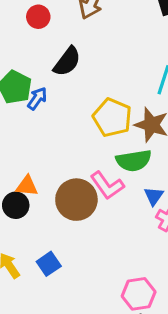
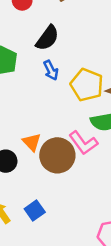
blue arrow: (37, 98) -> (51, 70), moved, turned 120
orange triangle: (27, 186) -> (32, 142), moved, turned 42

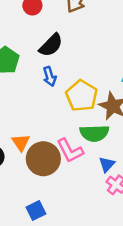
blue square: (35, 210) -> (36, 211), moved

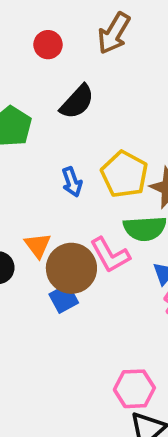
blue arrow: (50, 76) -> (72, 182), moved
blue square: (36, 211) -> (64, 298), moved

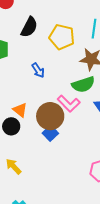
yellow pentagon: (124, 174) -> (62, 37), moved
orange triangle: (38, 245) -> (20, 110), moved

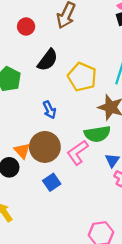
pink L-shape: (69, 104) -> (77, 153), turned 90
brown circle: (50, 116) -> (45, 147), moved

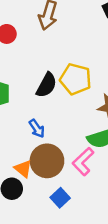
black semicircle: (48, 60) -> (47, 85), moved
blue arrow: (49, 110) -> (37, 129), moved

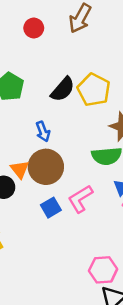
pink L-shape: (83, 161) -> (80, 199), moved

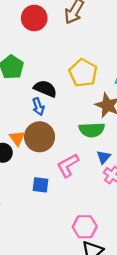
red circle: (34, 28) -> (34, 18), size x1.5
black semicircle: (63, 89) -> (45, 89), moved, turned -110
blue square: (51, 208) -> (41, 185), moved, turned 35

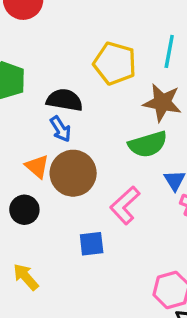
orange triangle: (17, 138) -> (37, 166), moved

